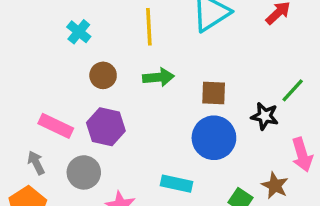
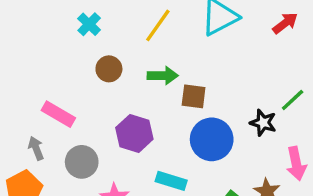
yellow line: (149, 27) -> (158, 25), turned 33
brown square: (214, 93) -> (194, 96), moved
purple hexagon: (106, 127) -> (134, 133), moved

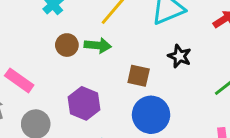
green arrow: (163, 76) -> (98, 45), moved
black star: (263, 123) -> (180, 56), moved

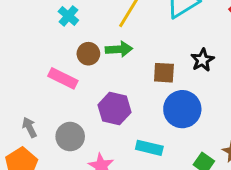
black star: (180, 56) -> (202, 60), moved, turned 30
pink rectangle: (19, 80) -> (63, 78), moved

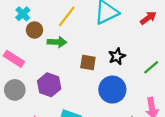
brown circle: (88, 54) -> (34, 30), moved
blue circle: (182, 109) -> (112, 90), moved
gray circle: (70, 137) -> (15, 90), moved

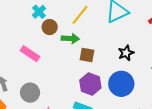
brown square: (88, 63) -> (87, 55), moved
purple hexagon: (49, 85) -> (90, 84), moved
gray circle: (15, 90) -> (30, 93), moved

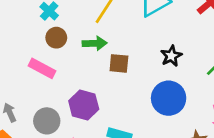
brown circle: (50, 27) -> (56, 38), moved
purple hexagon: (90, 84) -> (84, 105), moved

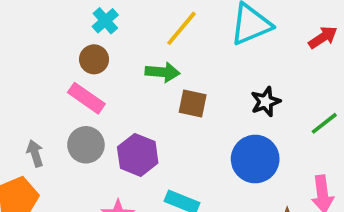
brown circle: (56, 38) -> (94, 59), moved
gray circle: (47, 121) -> (86, 145), moved

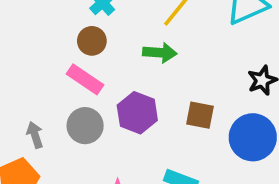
brown square: (193, 104) -> (200, 115), moved
purple hexagon: (138, 155) -> (137, 113), moved

